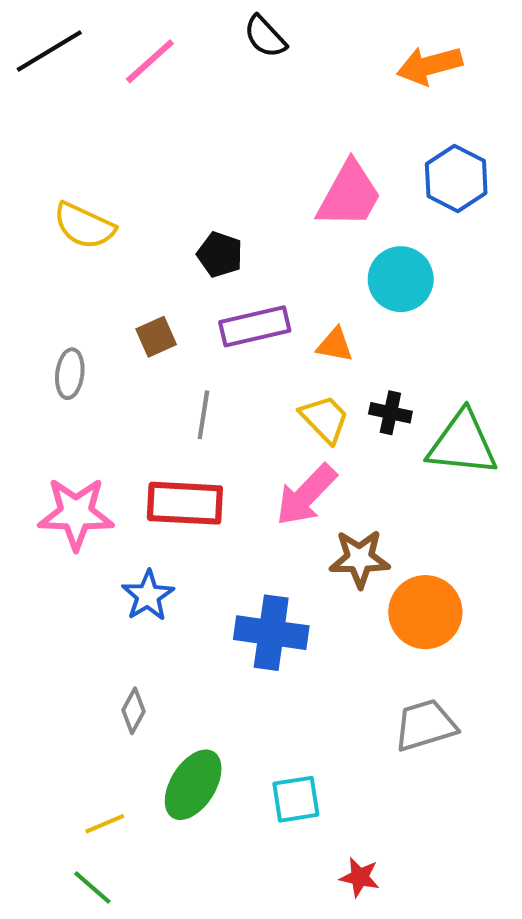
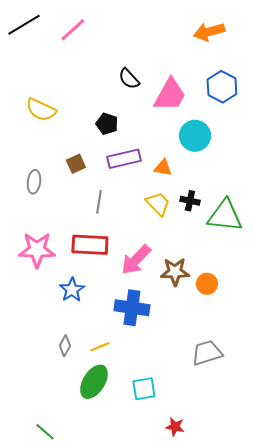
black semicircle: (265, 37) -> (129, 79), moved
pink arrow: (306, 495) -> (136, 260), moved
orange circle: (425, 612) -> (207, 284), moved, size x0.6
yellow line: (105, 824) -> (100, 347), moved

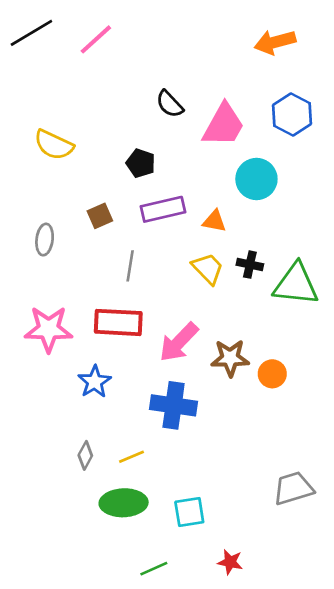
gray trapezoid: (207, 353) -> (293, 488), moved
green ellipse: (94, 382) -> (124, 503), turned 56
green line: (45, 432) -> (154, 569), moved, turned -65

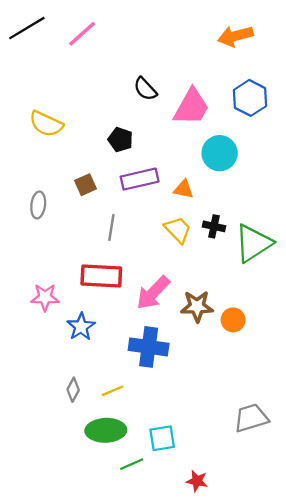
green triangle: (296, 284) -> (253, 243), turned -39
pink star: (49, 329) -> (45, 297), moved, size x0.7
green line: (154, 569) -> (132, 464), moved

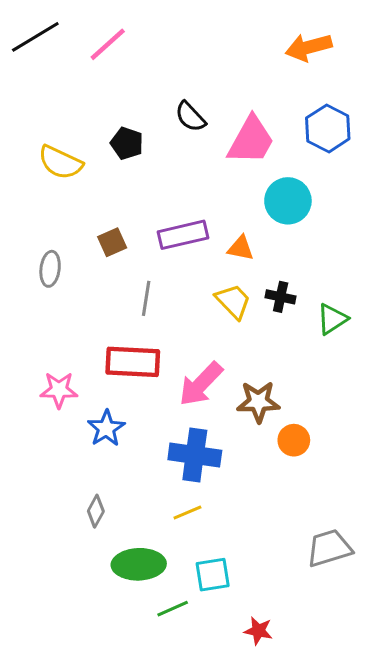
black pentagon: (120, 140) -> (127, 143), moved
green triangle: (253, 243) -> (332, 319), size x0.6
orange circle: (233, 320) -> (294, 440), moved
yellow line: (113, 391) -> (187, 513), moved

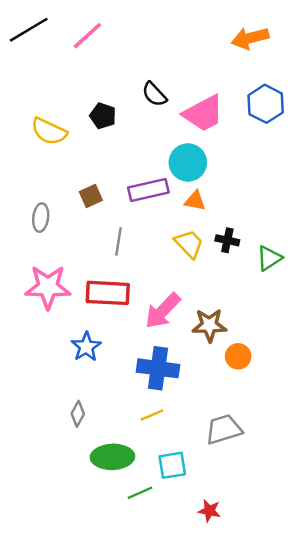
pink trapezoid: (251, 140) -> (203, 113), turned 33
cyan circle: (288, 201) -> (188, 162), moved
pink star: (59, 390) -> (48, 287), moved, size x1.5
gray trapezoid: (329, 548) -> (224, 429), moved

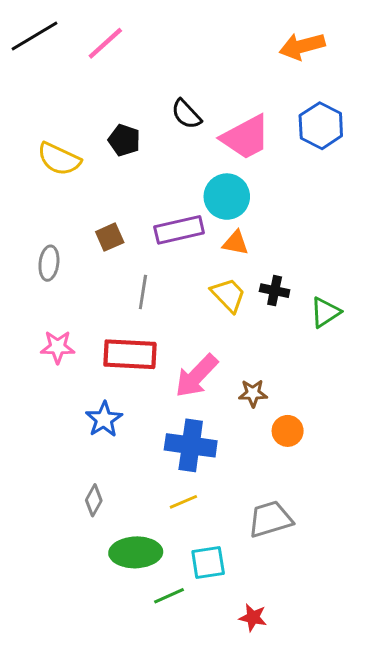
pink star: (48, 287) -> (58, 347), size x0.6
brown star: (209, 325) -> (253, 393), size x0.7

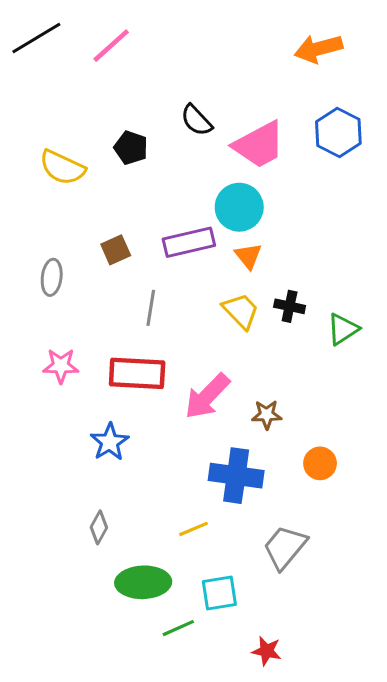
orange triangle: (236, 243) -> (248, 256), turned 40
orange circle: (288, 431) -> (320, 463), moved
blue cross: (191, 445) -> (236, 476), moved
gray trapezoid: (270, 519) -> (285, 547), turned -33

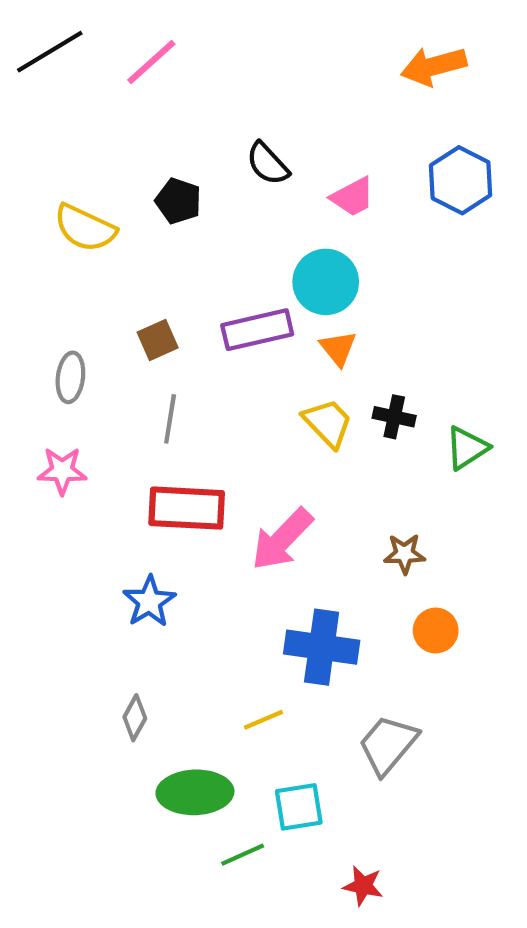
pink trapezoid: (259, 145) -> (353, 197), size x0.6
gray line: (151, 308) -> (170, 419), moved
pink star: (61, 366) -> (62, 471), moved
brown star: (267, 415) -> (405, 554), moved

